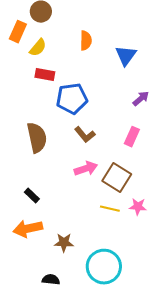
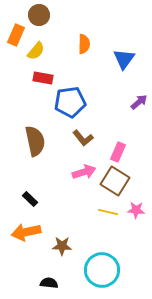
pink rectangle: (132, 137) -> (118, 152), moved

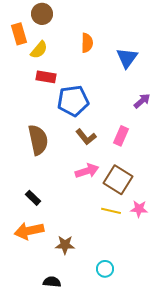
orange rectangle: (16, 35) -> (19, 34), turned -40
pink rectangle: (118, 152) -> (121, 136), moved
cyan circle: (102, 270) -> (105, 269), size x0.5

